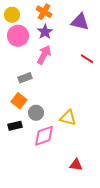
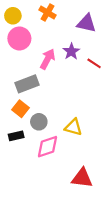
purple star: (45, 32) -> (71, 51), moved
gray rectangle: (25, 78) -> (27, 84), size x1.5
red triangle: (76, 165) -> (82, 178), size x1.5

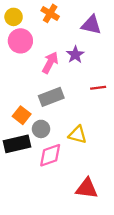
red line: (94, 63) -> (98, 88), moved, turned -40
gray rectangle: (27, 84) -> (51, 97), moved
black rectangle: (16, 136) -> (17, 144), size x1.6

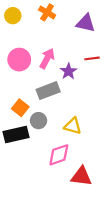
pink circle: (20, 41) -> (19, 60), moved
purple star: (75, 55) -> (68, 71), moved
red line: (98, 88) -> (92, 58), moved
pink diamond: (50, 155) -> (59, 155), moved

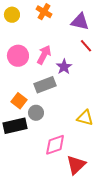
red line: (92, 58) -> (86, 46), moved, turned 56
yellow triangle: (73, 126) -> (85, 118), moved
red triangle: (81, 176) -> (76, 165), turned -50

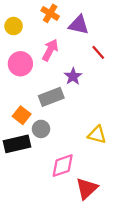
yellow circle: (12, 15) -> (14, 26), moved
purple triangle: (80, 22) -> (79, 25), moved
pink arrow: (44, 55) -> (50, 50), moved

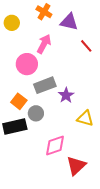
pink circle: (20, 64) -> (27, 64), moved
purple star: (73, 76) -> (66, 95), moved

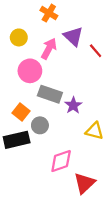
purple triangle: (69, 22) -> (73, 36), moved, turned 30
yellow circle: (12, 23) -> (19, 37), moved
gray rectangle: (45, 85) -> (50, 94), turned 40

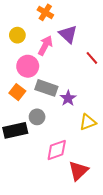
red line: (96, 51) -> (92, 58), moved
orange square: (21, 112) -> (17, 92), moved
yellow triangle: (94, 131) -> (88, 122), turned -36

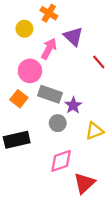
yellow circle: (17, 35) -> (24, 29), moved
gray circle: (37, 117) -> (58, 123), moved

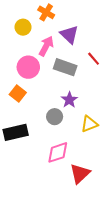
gray rectangle: (50, 94) -> (65, 67), moved

